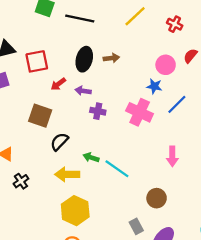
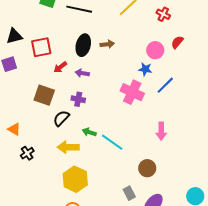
purple cross: (98, 111) -> (78, 99), moved

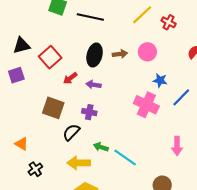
red cross: (163, 14) -> (169, 22), moved
red square: (41, 47) -> (50, 57), turned -30
pink circle: (155, 50) -> (147, 52), moved

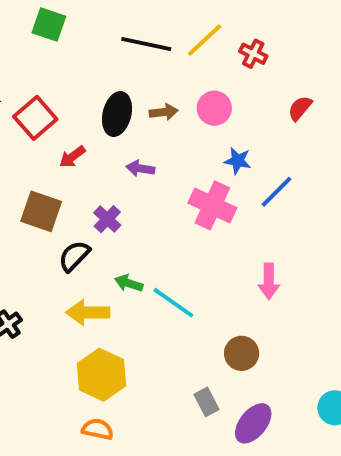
black line: (90, 17) -> (146, 44), moved
purple arrow: (93, 85) -> (140, 168), moved
purple cross: (89, 112) -> (107, 219), turned 32

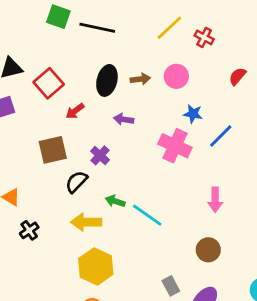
black line: (146, 44) -> (97, 28), moved
brown square: (41, 211) -> (53, 150), turned -32
brown circle: (242, 353) -> (208, 250), moved

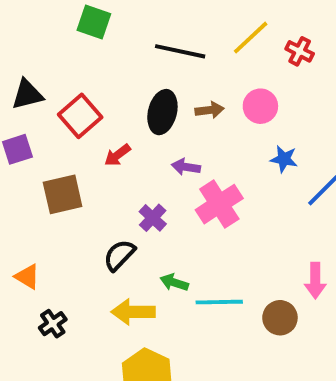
black line: (97, 28) -> (180, 51), moved
pink cross: (175, 146) -> (219, 204), moved, turned 32
brown square: (53, 150) -> (63, 194), moved
cyan line: (147, 215) -> (219, 302), turned -36
brown circle: (208, 250) -> (280, 318), moved

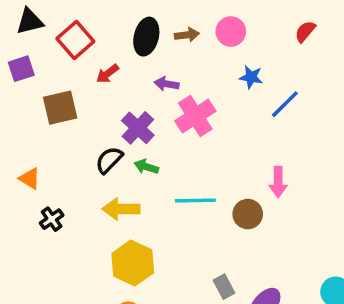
purple cross: (153, 218) -> (138, 128), size x1.4
green arrow: (174, 282) -> (146, 167), moved

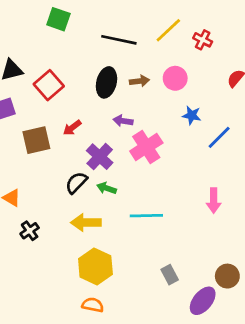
red arrow: (107, 74) -> (72, 128), moved
brown circle: (248, 214) -> (227, 276), moved
gray rectangle: (224, 287) -> (170, 275), moved

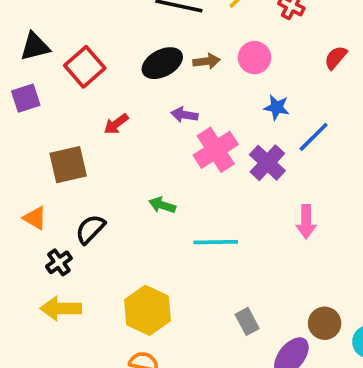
black ellipse: (106, 82) -> (162, 63), turned 48
brown square: (36, 140) -> (68, 165), moved
purple cross: (100, 157) -> (267, 163), moved
black semicircle: (76, 183) -> (90, 229), moved
yellow arrow: (86, 223) -> (61, 308), moved

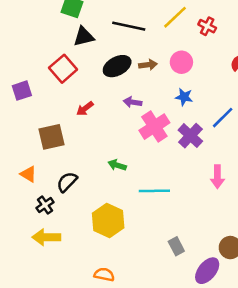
black triangle: (35, 46) -> (84, 36), moved
blue star: (277, 107) -> (184, 97), moved
yellow hexagon: (147, 310) -> (108, 221), moved

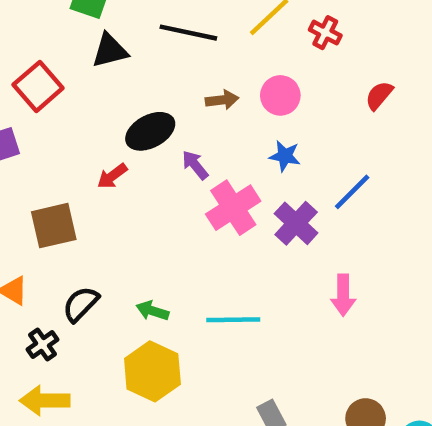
black ellipse: (117, 66) -> (150, 131), moved
red square: (63, 69) -> (38, 86), moved
purple arrow: (133, 102) -> (195, 165), turned 42
green arrow: (117, 165) -> (152, 311), moved

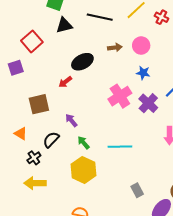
purple arrow: (195, 165) -> (71, 120), moved
green arrow: (152, 311) -> (83, 143), turned 32

